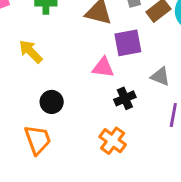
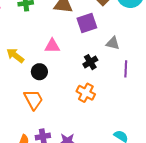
yellow arrow: (31, 52) -> (15, 55), moved
pink triangle: (103, 68) -> (52, 46), moved

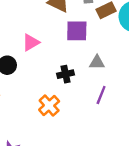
gray triangle: (113, 43) -> (97, 62), turned -32
pink triangle: (52, 46) -> (31, 42), turned -49

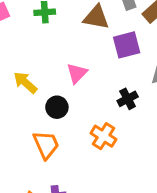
orange cross: (49, 105) -> (103, 136), moved

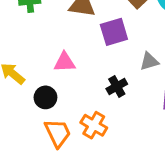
pink triangle: (77, 73) -> (65, 62), turned 45
orange trapezoid: (46, 145) -> (58, 133), moved

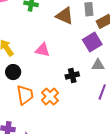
purple square: (114, 32) -> (92, 42), moved, turned -30
black circle: (45, 97) -> (13, 72), moved

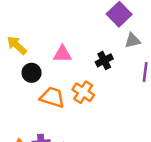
pink triangle: (43, 50) -> (62, 54), moved
orange trapezoid: (25, 95) -> (52, 97), turned -50

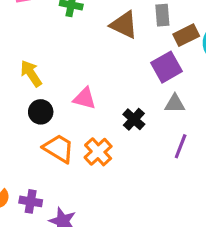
black cross: (104, 60) -> (134, 119), turned -35

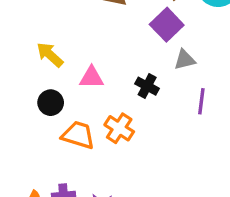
yellow arrow: (31, 73) -> (50, 55), moved

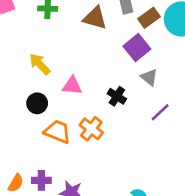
gray triangle: (185, 60) -> (149, 77), turned 48
purple line: (201, 101) -> (160, 112), turned 35

